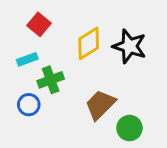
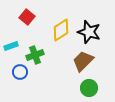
cyan rectangle: (27, 59) -> (11, 46), moved
brown trapezoid: (100, 105) -> (83, 61), moved

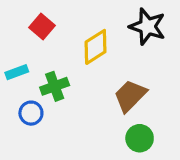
black star: (89, 32) -> (147, 26), moved

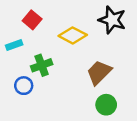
yellow diamond: (96, 47) -> (73, 35), turned 60
cyan rectangle: (17, 72) -> (14, 45), moved

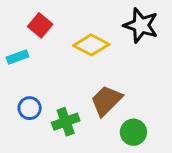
green cross: (42, 65) -> (66, 122), moved
brown trapezoid: (99, 72) -> (106, 101), moved

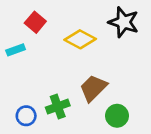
blue circle: (30, 108) -> (26, 116), moved

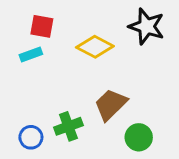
red square: (35, 22) -> (42, 26), turned -30
cyan rectangle: (16, 50) -> (31, 55), moved

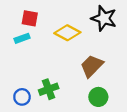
brown trapezoid: (111, 104) -> (92, 66), moved

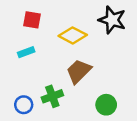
cyan rectangle: (22, 38) -> (26, 52), moved
brown trapezoid: (92, 66) -> (79, 71), moved

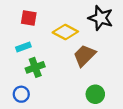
brown trapezoid: (79, 71) -> (85, 56), moved
green cross: (52, 96) -> (35, 67), moved

